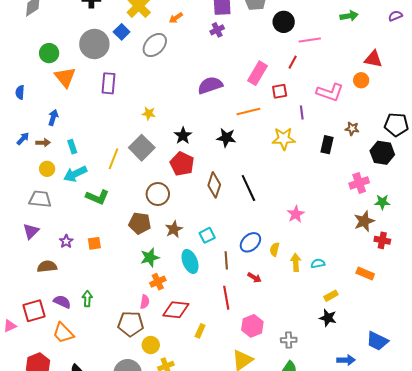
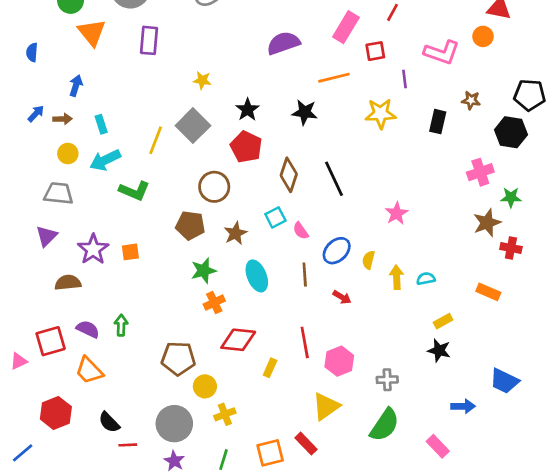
cyan square: (207, 235) -> (275, 217), moved
purple star: (66, 241) -> (93, 249), size x1.6
red line: (226, 298) -> (305, 342), moved
pink semicircle: (145, 302) -> (301, 231), moved, turned 136

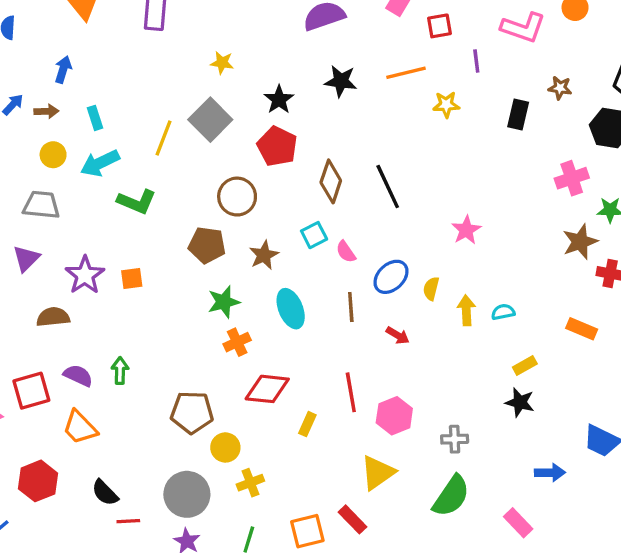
orange line: (334, 78) -> (406, 73), moved
black star: (305, 112) -> (341, 81), moved
yellow star: (381, 114) -> (446, 105), size x0.7

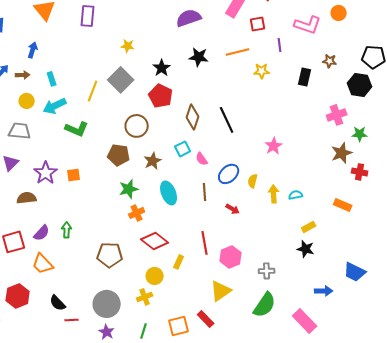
purple semicircle: (78, 376) -> (42, 233), turned 108
red diamond: (267, 389) -> (155, 241), turned 32
yellow circle: (225, 447) -> (155, 276), moved
pink rectangle: (518, 523) -> (305, 321), size x1.4

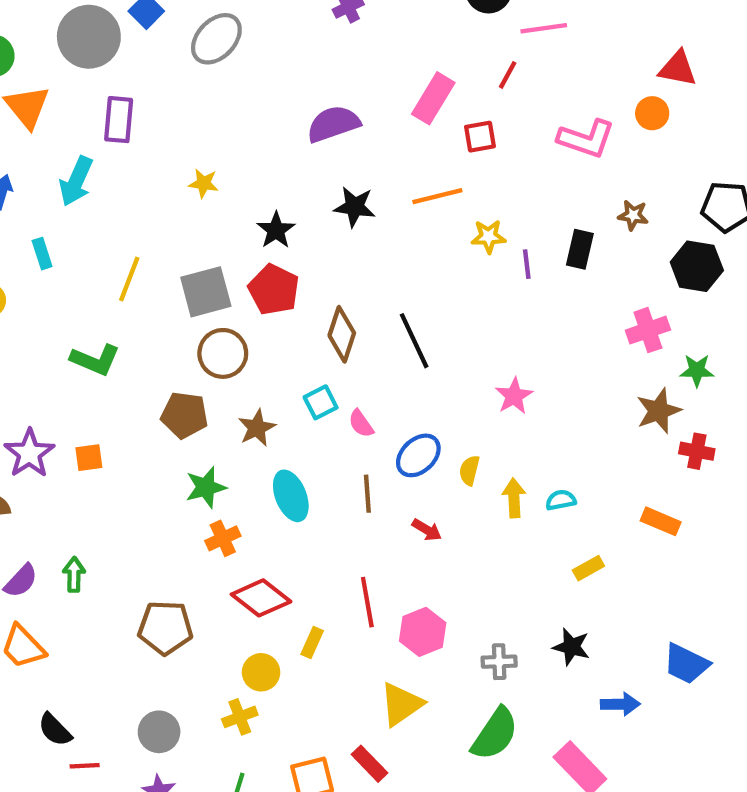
purple line: (280, 45) -> (527, 264), moved
gray square: (121, 80) -> (206, 292), moved, turned 30
cyan arrow: (55, 106) -> (76, 181), moved, turned -40
black star: (306, 249) -> (571, 647), moved
gray circle: (107, 304) -> (159, 732), size x0.7

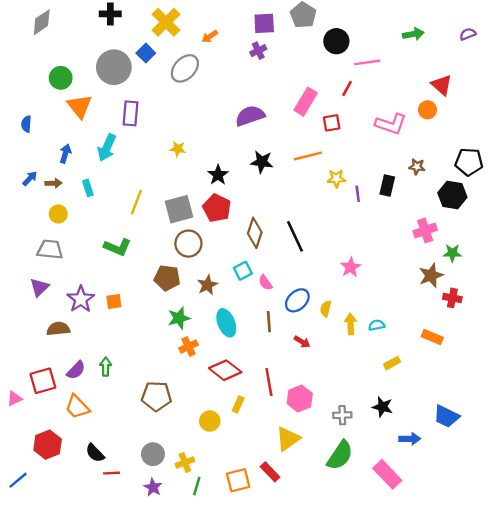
red triangle: (678, 69) -> (442, 85), turned 30
red diamond: (261, 598) -> (225, 370), moved
yellow cross: (240, 717) -> (185, 462), moved

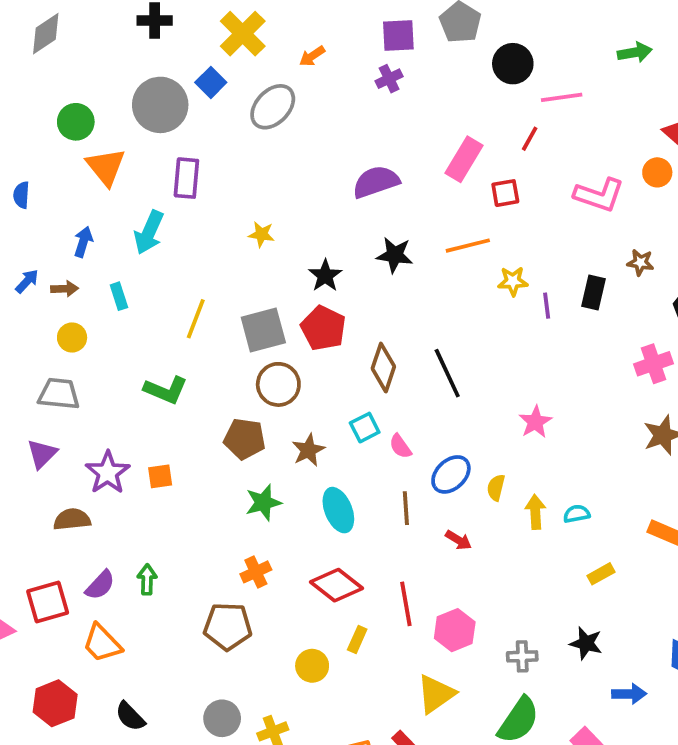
orange cross: (188, 346) -> (256, 572), moved

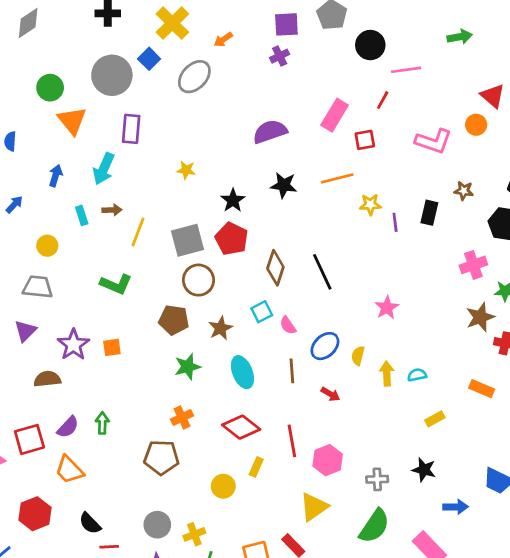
brown arrow: (65, 289) -> (112, 210), moved

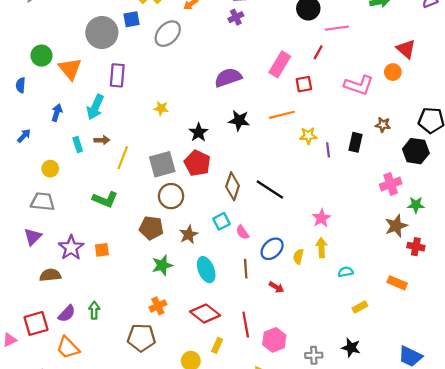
blue square: (149, 59) -> (132, 19), turned 35
green circle: (50, 88) -> (41, 56), moved
black line: (322, 272) -> (270, 190), turned -32
yellow arrow: (387, 374) -> (321, 248), moved

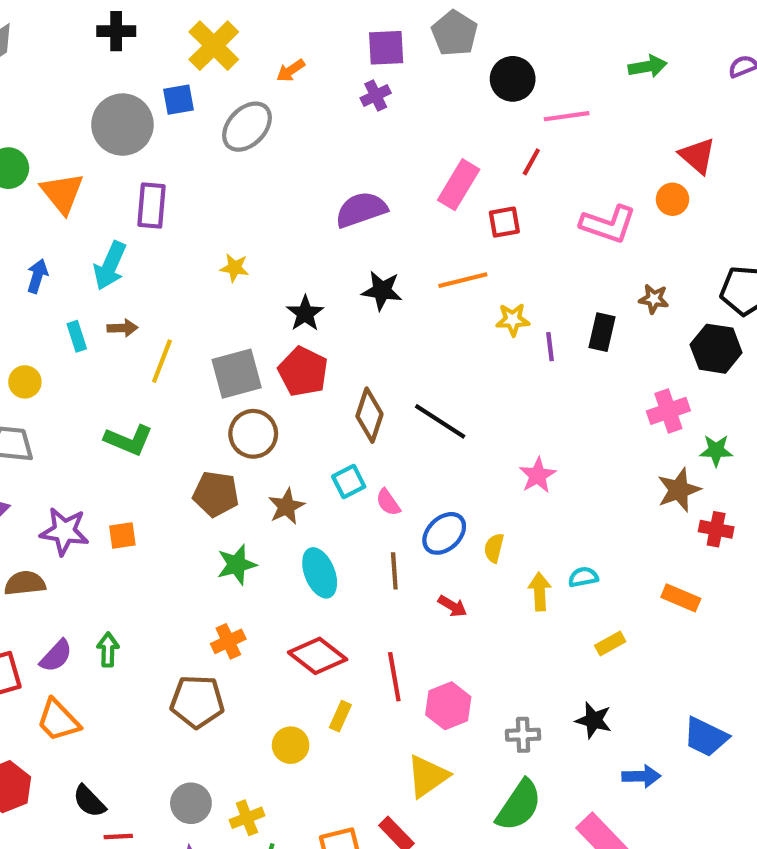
purple star: (71, 248) -> (64, 531), turned -30
yellow arrow: (321, 248) -> (540, 592), moved

